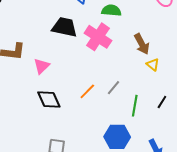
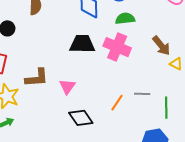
gray line: (114, 88) -> (142, 94), turned 63

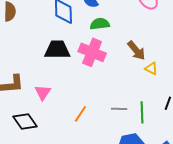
gray line: (142, 94) -> (119, 109), moved
orange line: (117, 103) -> (80, 114), moved
black diamond: (81, 118) -> (25, 122), moved

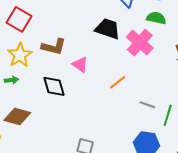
pink triangle: (43, 92) -> (80, 65), turned -48
orange line: (80, 114) -> (118, 82), moved

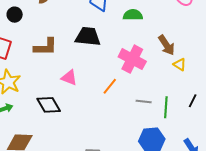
pink cross: (140, 42) -> (132, 59), moved
brown L-shape: (54, 47) -> (45, 47), moved

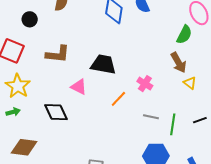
green semicircle: (133, 15) -> (184, 35), moved, turned 114
black trapezoid: (88, 36) -> (103, 64), moved
pink cross: (132, 59) -> (145, 84), moved, size x0.6
black line: (193, 101) -> (200, 120), turned 40

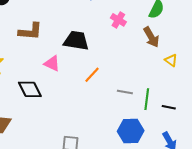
yellow triangle: (190, 83) -> (171, 60), moved
pink cross: (145, 84) -> (118, 20), moved
black line: (200, 120) -> (169, 107), moved, turned 32

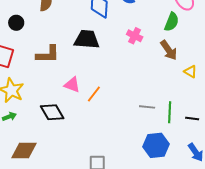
black trapezoid: (76, 41) -> (87, 39), moved
orange line: (92, 75) -> (94, 94), moved

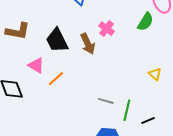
black trapezoid: (87, 39) -> (57, 40), moved, turned -132
brown arrow: (169, 50) -> (88, 44), moved
black line: (192, 119) -> (148, 121), turned -40

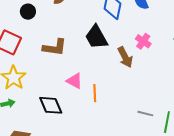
black trapezoid: (57, 40) -> (96, 37), moved
orange line: (56, 79) -> (95, 93), turned -48

